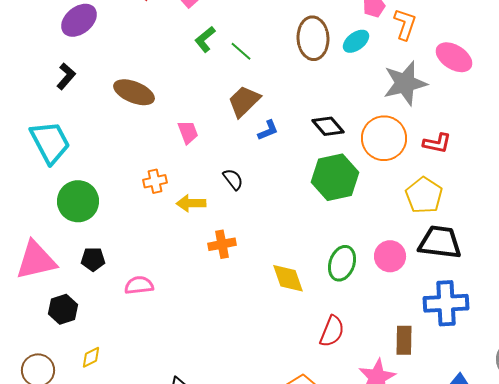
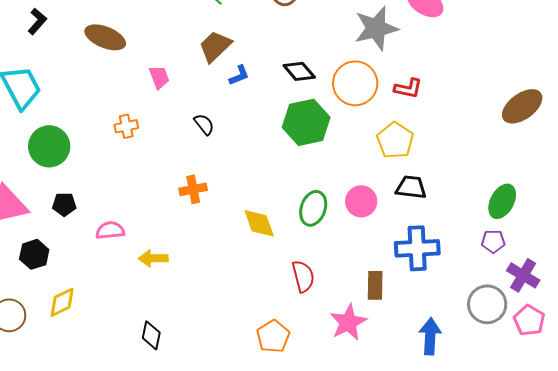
yellow arrow: (191, 203) -> (153, 258), moved
black trapezoid: (440, 242) -> (411, 187), size x0.7
red semicircle: (332, 331) -> (303, 276), turned -36
yellow diamond: (91, 357) -> (62, 302), size x1.4

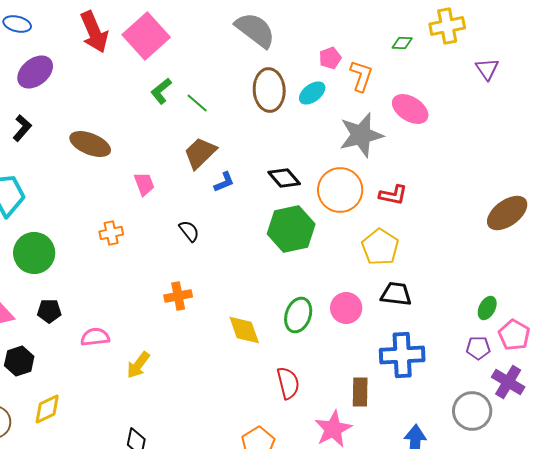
green ellipse: (502, 201) -> (487, 308), size x0.7
yellow arrow: (153, 258) -> (138, 365), turned -52
pink pentagon: (529, 320) -> (514, 335), moved

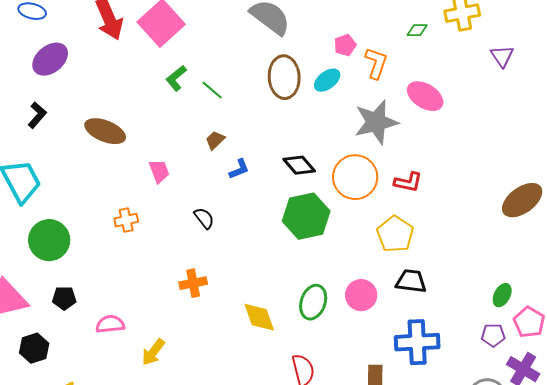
brown trapezoid: (200, 153) -> (215, 140), size x0.6

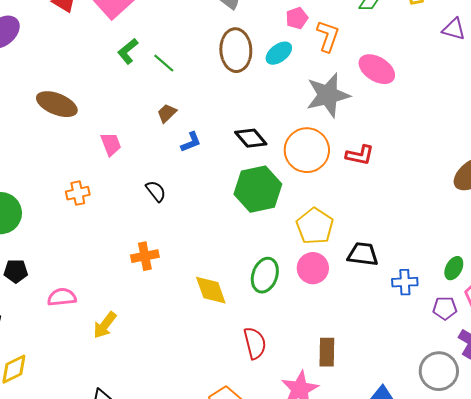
purple triangle: (502, 56) -> (454, 29), turned -40
yellow pentagon: (395, 234) -> (315, 226), moved
blue cross: (417, 342) -> (405, 282), moved, size x0.6

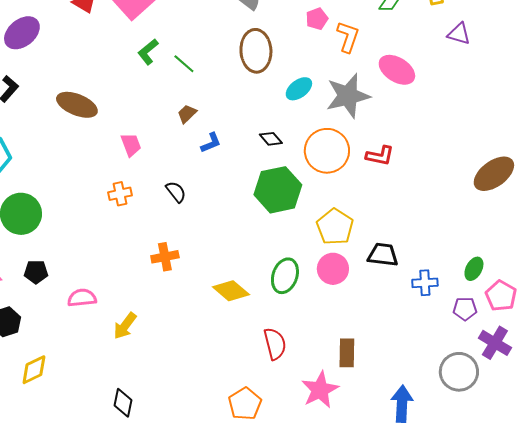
purple triangle: (454, 29) -> (459, 34), moved
cyan ellipse: (279, 53) -> (299, 89), moved
black diamond: (251, 138) -> (271, 139), size x0.7
orange cross: (78, 193) -> (120, 194), moved
yellow diamond: (211, 290) -> (231, 291), turned -30

